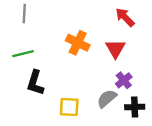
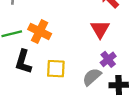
orange cross: (78, 43) -> (40, 31), moved
yellow square: (69, 107) -> (56, 69), moved

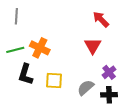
purple cross: (108, 59) -> (109, 72), moved

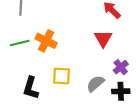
black L-shape: (26, 74) -> (31, 88), moved

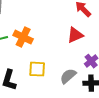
red triangle: (103, 39) -> (75, 35), turned 36

